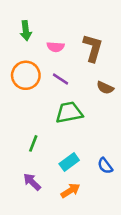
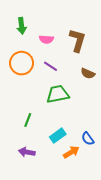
purple arrow: (32, 182) -> (27, 152), turned -35
orange arrow: (70, 191) -> (71, 152), moved

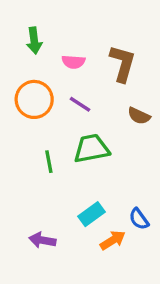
green line: (28, 120) -> (49, 162), moved, turned -32

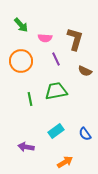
green arrow: (34, 41) -> (21, 25), turned -35
purple line: (80, 104) -> (56, 59), moved, turned 32
orange arrow: (113, 240) -> (65, 162), moved

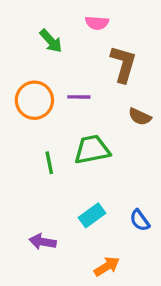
green arrow: (21, 25) -> (51, 41), moved
pink semicircle: (45, 38) -> (97, 23), moved
purple line: (56, 59) -> (79, 97), moved, turned -64

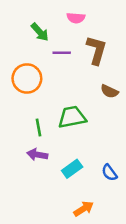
purple line: (79, 97) -> (62, 53), moved
purple arrow: (43, 242) -> (37, 155), moved

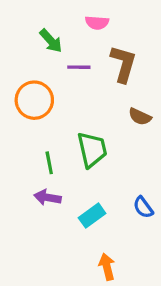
green trapezoid: (72, 117) -> (92, 150), turned 88
blue semicircle: (109, 173) -> (143, 207), moved
orange arrow: (84, 209) -> (107, 267), turned -72

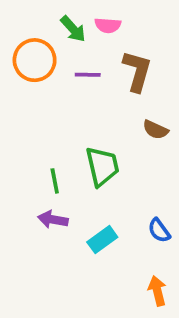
green arrow: (51, 41) -> (73, 29), moved
orange circle: (34, 100) -> (35, 60), moved
orange arrow: (107, 267) -> (157, 291), moved

